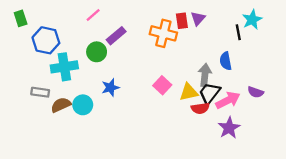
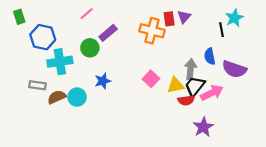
purple semicircle: (256, 92) -> (234, 69), moved, size x1.6
purple star: (229, 128) -> (203, 127), moved

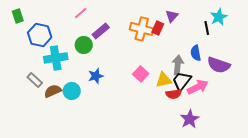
red rectangle: (169, 19) -> (158, 28), moved, turned 32
gray rectangle: (37, 85) -> (35, 80), turned 35

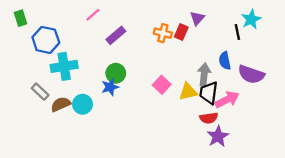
orange cross: (142, 29) -> (163, 33), size x0.7
green circle: (84, 45) -> (116, 73), moved
black trapezoid: (182, 81) -> (209, 93), turned -30
red semicircle: (174, 94) -> (209, 118), moved

